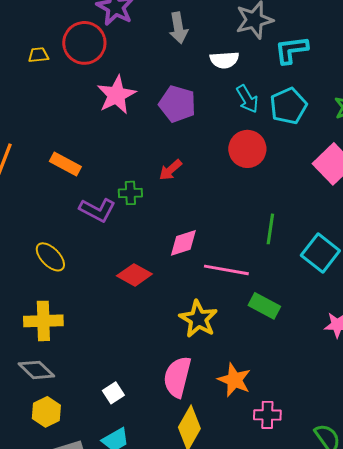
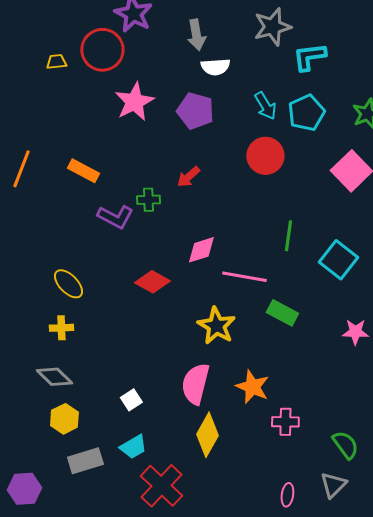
white semicircle: (224, 60) -> (215, 67), moved
yellow ellipse: (50, 257) -> (68, 284), moved
yellow cross: (43, 321) -> (61, 328), size x0.6

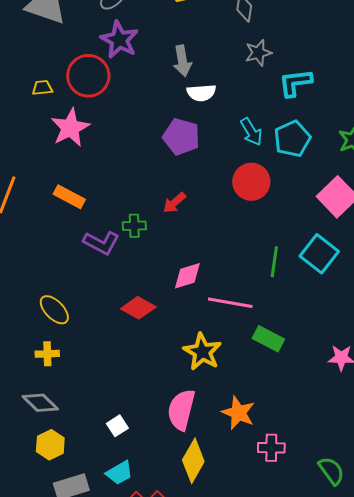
gray star: (272, 27) -> (258, 53), size x0.7
pink star: (134, 102) -> (70, 128), moved
cyan square: (338, 260) -> (319, 254), moved

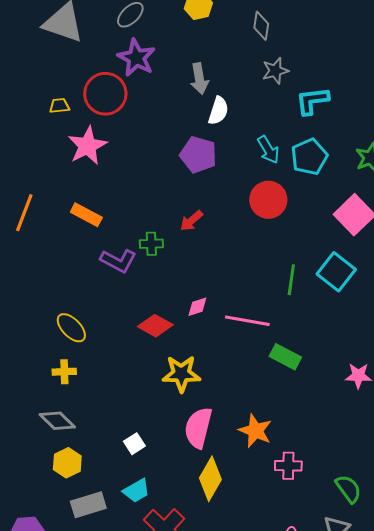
white semicircle: (201, 93) -> (218, 111), turned -68
pink diamond: (187, 276) -> (197, 307), moved, size x0.7
yellow star: (202, 352) -> (181, 374), moved, turned -30

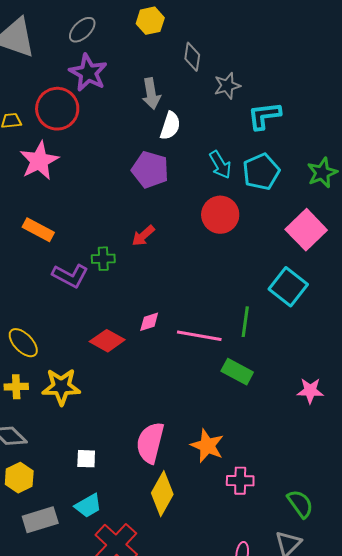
gray diamond: (261, 26) -> (192, 57), moved
green line: (291, 280) -> (245, 322), moved
yellow star: (181, 374) -> (61, 387), moved
white square: (134, 444) -> (86, 459), turned 35

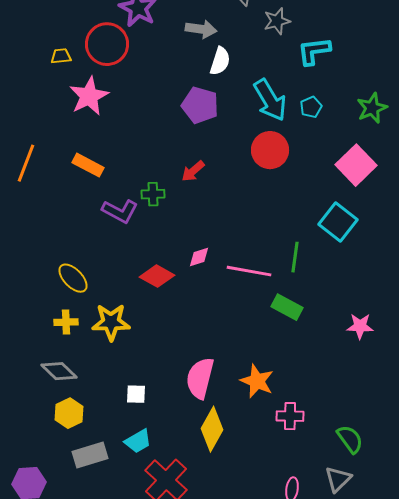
gray arrow: (151, 94) -> (201, 29), turned -72
cyan arrow: (220, 165) -> (270, 100), size x1.5
cyan pentagon: (261, 172) -> (311, 107), size x0.6

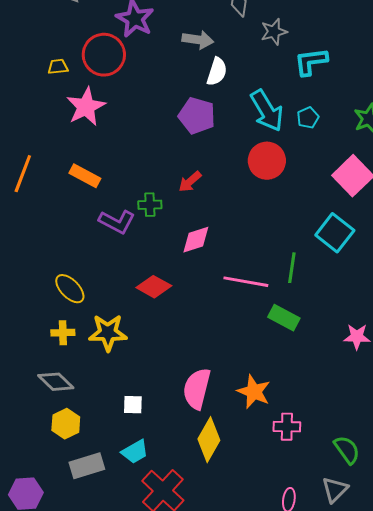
pink diamond: (199, 257) -> (196, 240), moved, size x1.4

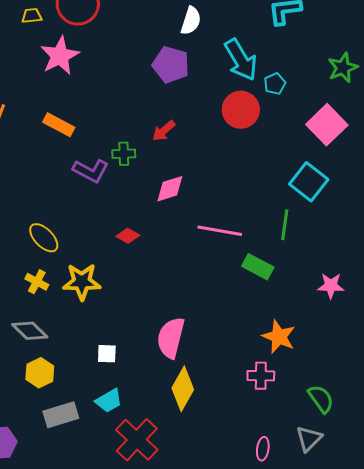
cyan pentagon: (308, 118) -> (275, 84), moved
green line: (292, 268) -> (285, 225), moved
red diamond: (154, 287) -> (128, 236), size x0.7
yellow cross: (63, 333) -> (37, 282), turned 30
orange star: (254, 392) -> (279, 337), moved

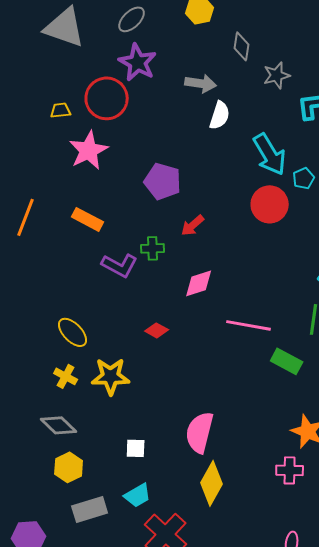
purple pentagon: (171, 65) -> (163, 181), moved

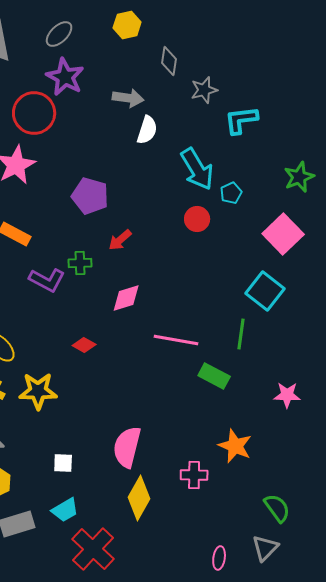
red circle: (270, 204) -> (197, 219), size x0.7
pink cross: (290, 470) -> (194, 475), moved

